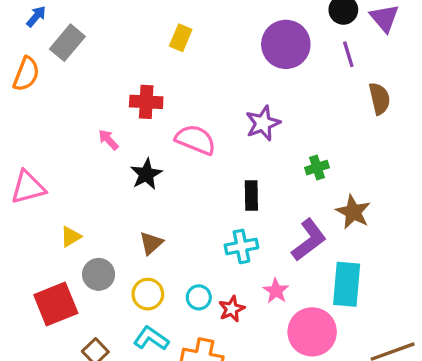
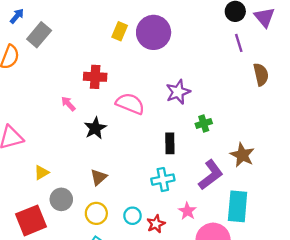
purple circle: (286, 44) -> (154, 32), moved
green cross: (317, 168) -> (204, 123), moved

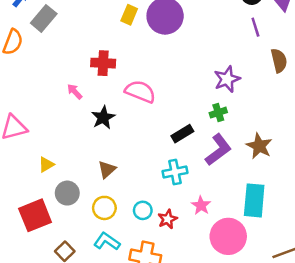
purple star: (178, 92) -> (227, 79), moved
black rectangle: (170, 143) -> (182, 134), turned 60
purple L-shape: (211, 175) -> (218, 150), moved

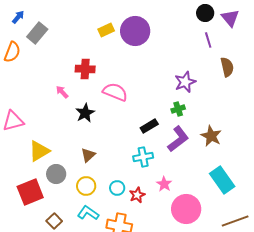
yellow rectangle: (129, 15) -> (106, 30), turned 42
yellow triangle: (46, 165) -> (39, 151), size x1.6
cyan rectangle: (254, 200) -> (222, 180), moved, turned -40

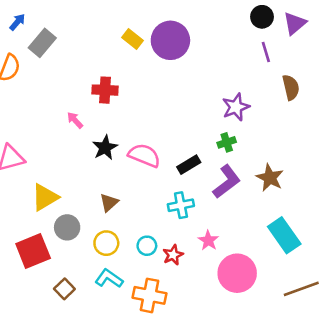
purple triangle: (230, 18) -> (295, 23), turned 30
yellow rectangle: (106, 30) -> (132, 39), turned 63
pink semicircle: (115, 92) -> (144, 155), moved

